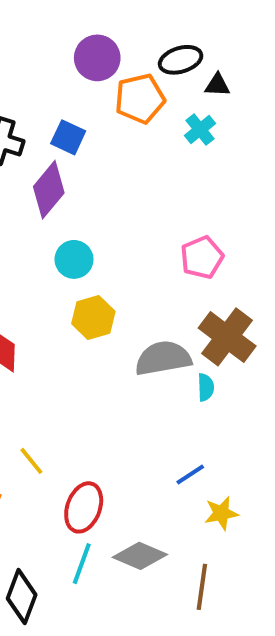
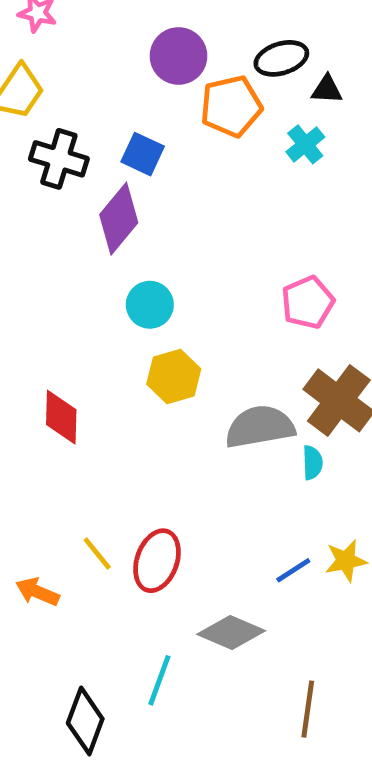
red ellipse: (84, 507) -> (157, 561), moved
yellow star: (221, 513) -> (346, 561), moved
gray diamond: (140, 556) -> (231, 632), moved

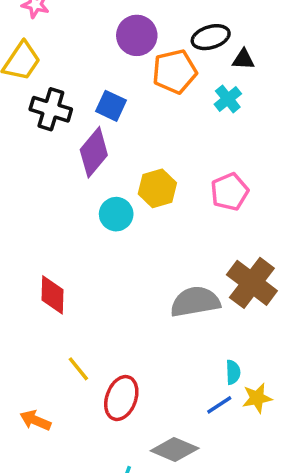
pink pentagon: (308, 302) -> (230, 192), moved
yellow hexagon: (174, 377) -> (157, 188), moved
cyan semicircle: (312, 463) -> (233, 372), moved
yellow line: (97, 554) -> (78, 369), moved

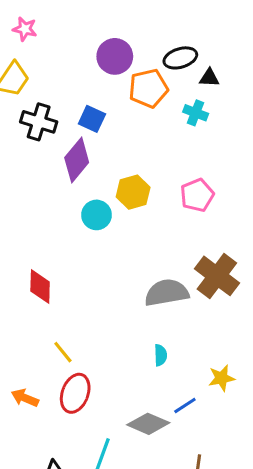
cyan cross: (228, 99) -> (196, 113), turned -30
cyan semicircle: (233, 372) -> (161, 355), moved
red ellipse: (121, 398) -> (75, 393), moved
blue line: (219, 405) -> (185, 405), moved

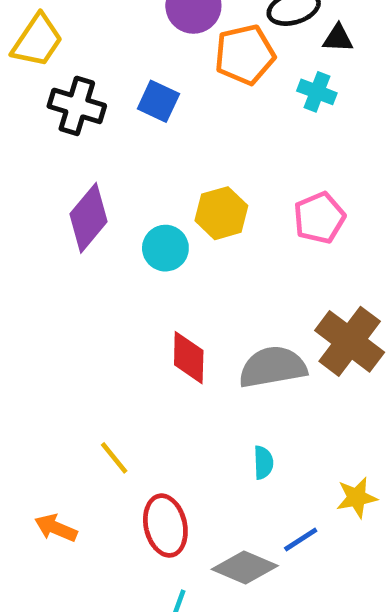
purple diamond: (77, 160) -> (88, 218), moved
red diamond: (40, 287) -> (189, 358), moved
red ellipse: (75, 393) -> (165, 526), moved, turned -33

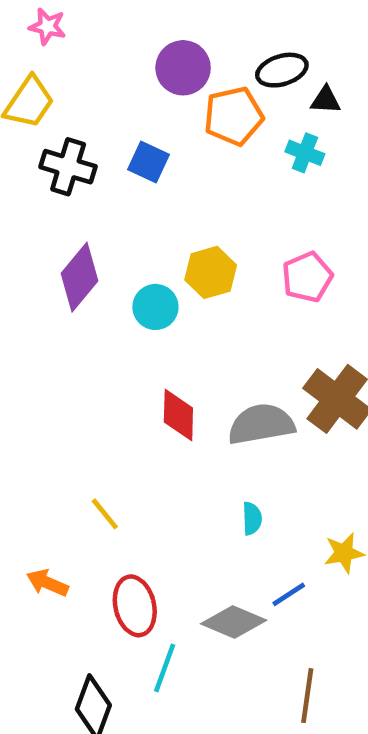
red ellipse: (165, 526) -> (135, 606), moved

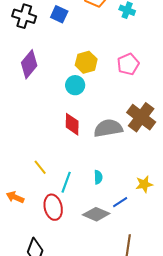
cyan circle: (155, 307) -> (75, 85), moved
cyan semicircle: (252, 518) -> (98, 177), moved
cyan line: (165, 668) -> (66, 182), moved

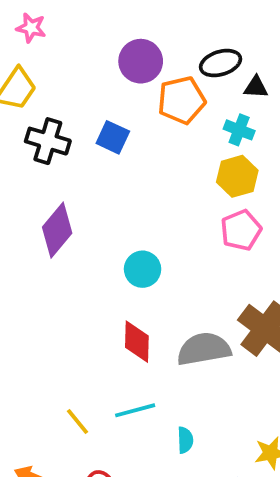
yellow hexagon: (86, 62) -> (237, 176), moved
cyan line: (66, 182) -> (135, 410), moved, turned 55

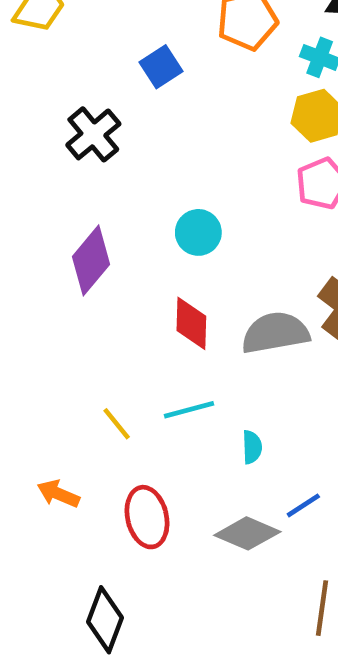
blue square: (113, 137) -> (161, 67), turned 32
black cross: (48, 141) -> (93, 134), moved, turned 33
purple diamond: (57, 230) -> (91, 260), moved

